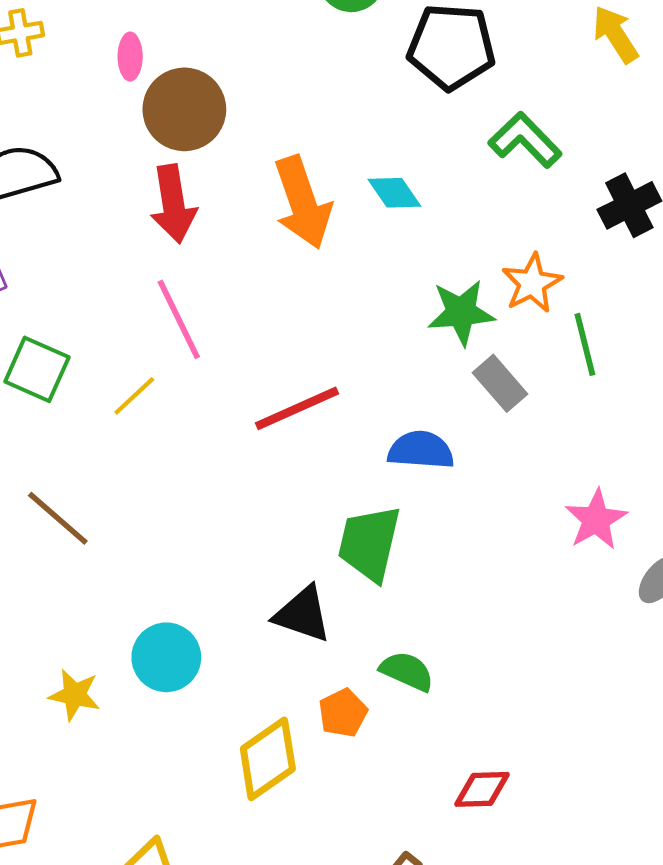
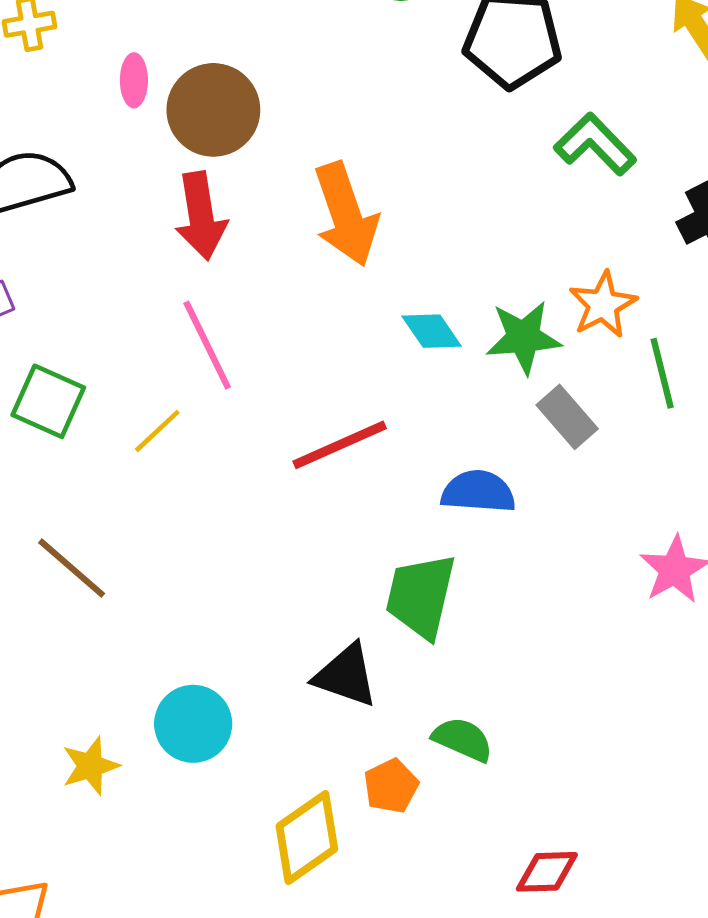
pink ellipse: (130, 57) -> (134, 80), moved
cyan diamond: (394, 193) -> (432, 331), moved
yellow star: (74, 695) -> (90, 766), turned -30

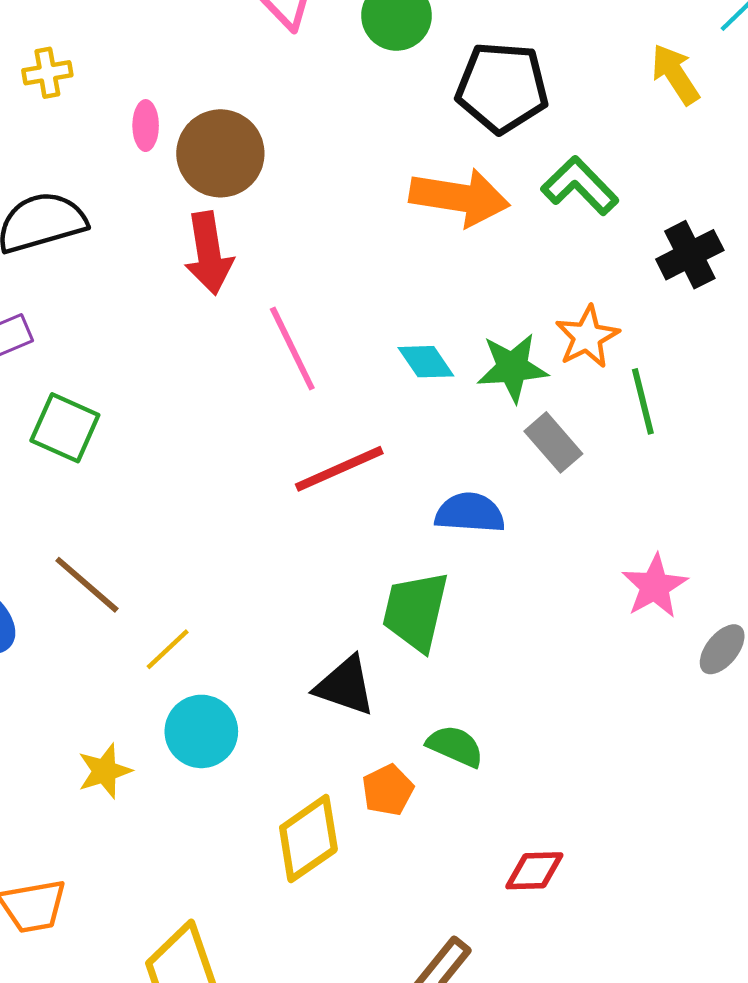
orange arrow: (346, 214) -> (460, 197), moved, turned -62
pink line: (207, 345) -> (292, 349), moved
yellow line: (157, 431) -> (168, 649), moved

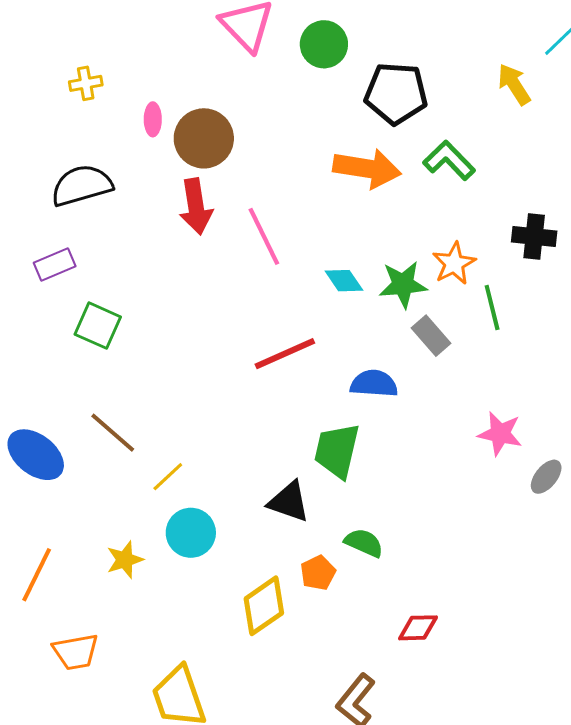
black cross: (690, 255) -> (534, 236), moved, turned 33
pink line: (292, 349) -> (264, 236), moved
pink star: (655, 586) -> (500, 434), turned -30

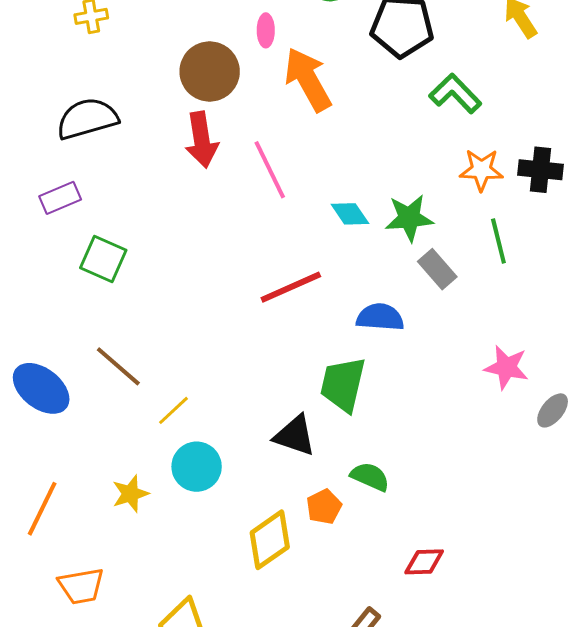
pink ellipse: (153, 119) -> (266, 30), moved
orange arrow: (367, 168) -> (308, 80), moved, turned -128
orange star: (454, 264) -> (481, 170), moved, turned 30

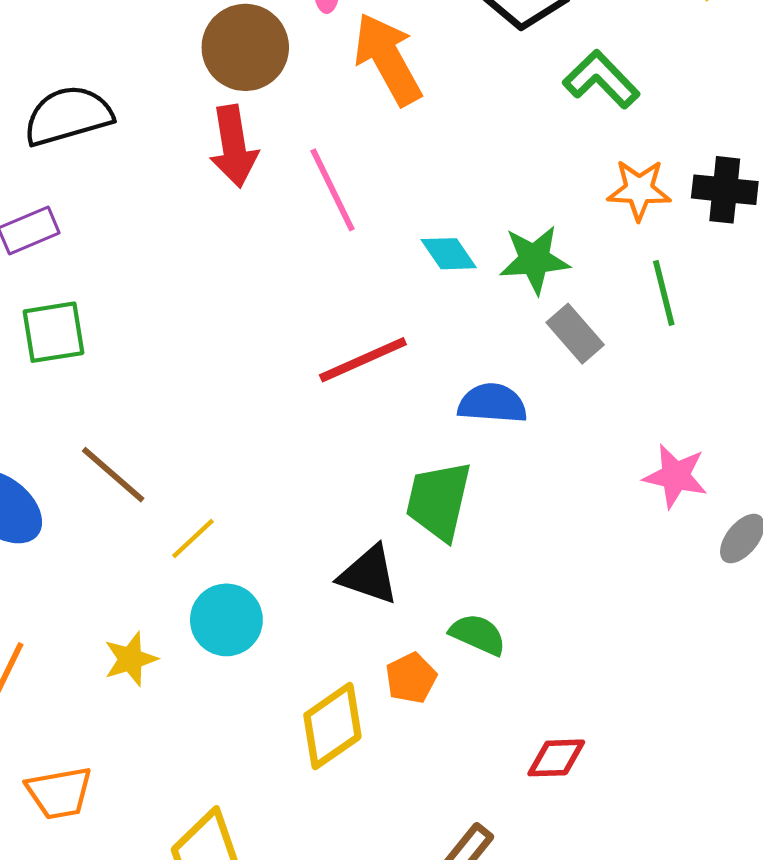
green square: (103, 259) -> (53, 332), moved, turned -33

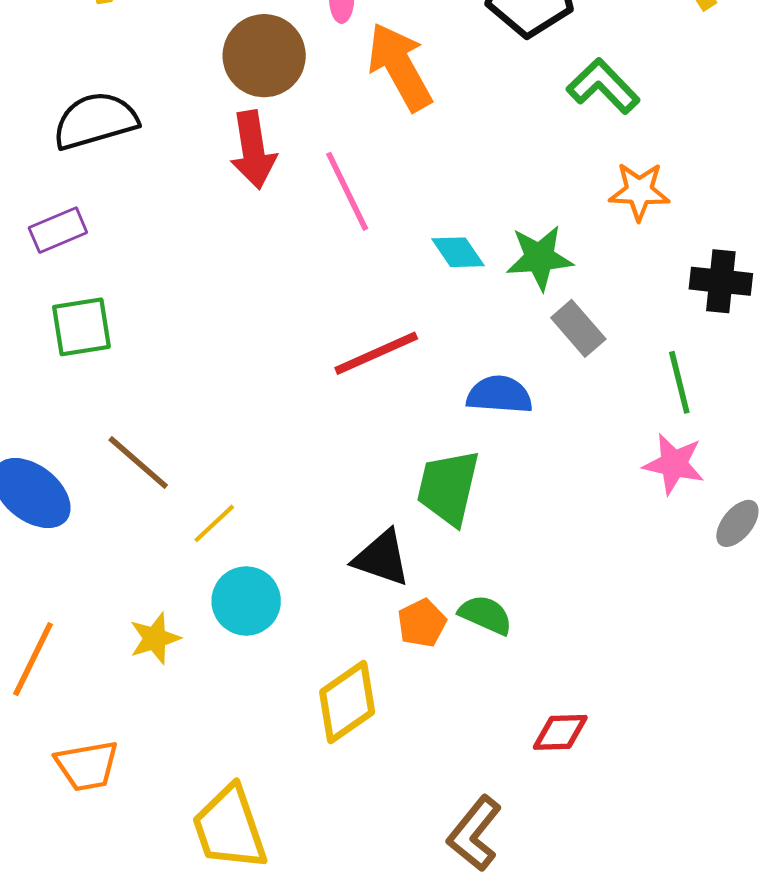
black cross: (725, 190) -> (721, 281), moved
green line: (664, 293) -> (679, 382), moved
orange pentagon: (411, 678) -> (422, 623), moved

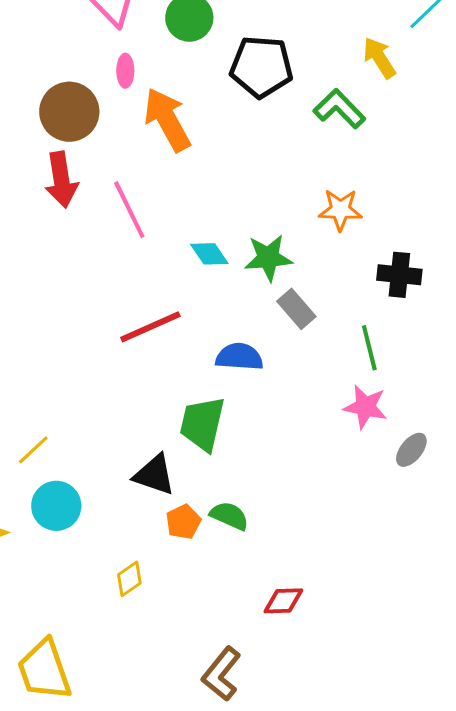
green L-shape: (603, 86) -> (339, 109), moved
yellow diamond: (347, 702) -> (129, 579), size x0.6

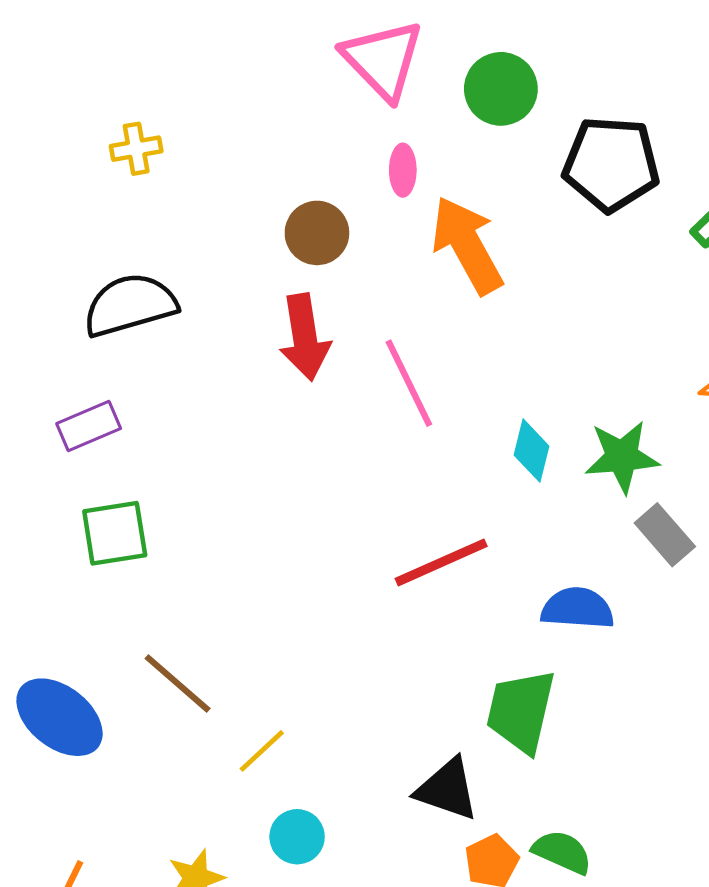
brown circle: (69, 112) -> (317, 233), size x0.7
cyan diamond: (209, 254) -> (532, 451), turned 48
cyan circle: (56, 506) -> (297, 837), size x0.7

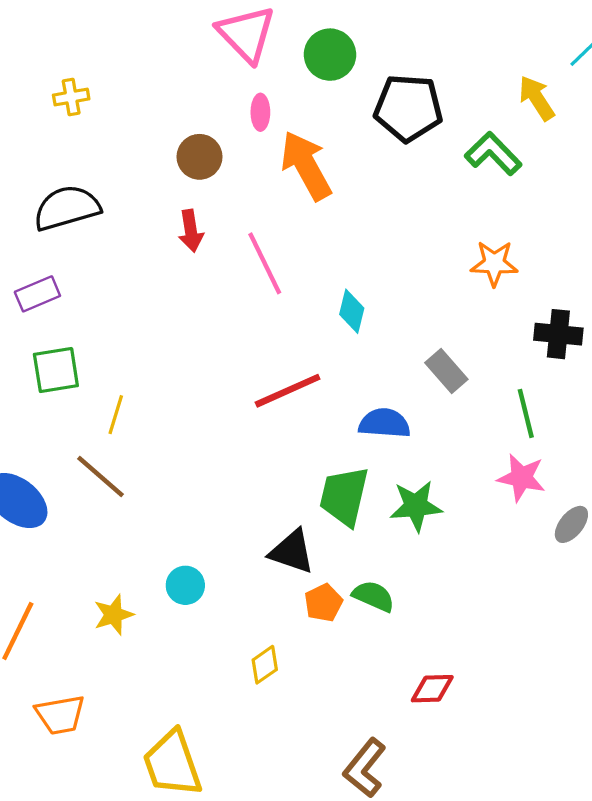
red arrow: (305, 337) -> (191, 231), size x0.7
green star: (622, 457) -> (416, 506), moved
yellow line: (262, 751) -> (116, 415), moved, turned -30

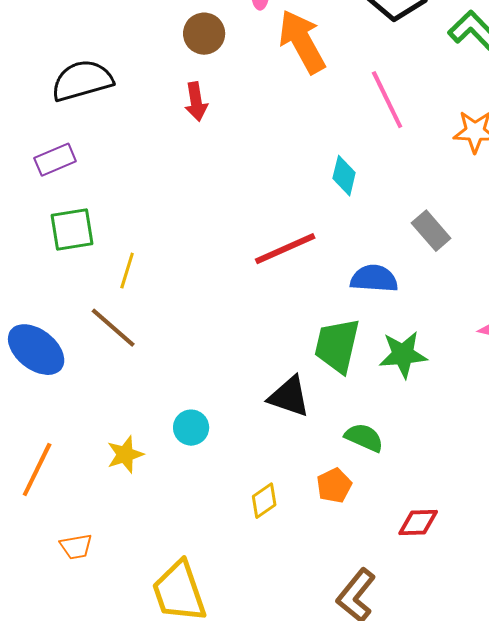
pink line: (265, 263) -> (387, 100), moved
orange pentagon: (323, 603) -> (334, 486), moved
orange trapezoid: (60, 715) -> (76, 547), size x0.7

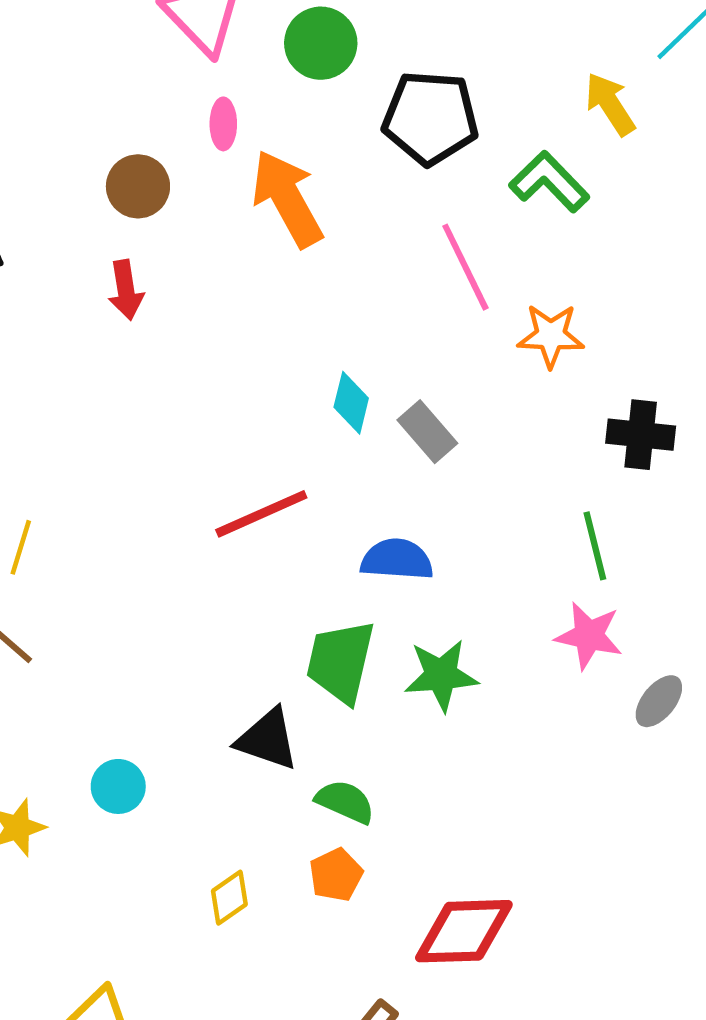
pink line: (387, 100) -> (465, 267), moved
gray rectangle: (431, 231) -> (427, 432), moved
green semicircle: (364, 438) -> (345, 802), moved
red diamond: (418, 523) -> (464, 931), size x1.6

